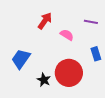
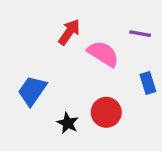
pink semicircle: (67, 35) -> (103, 54), size x1.5
red circle: (69, 73) -> (106, 112), size x0.7

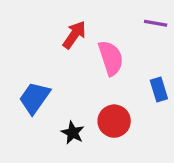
purple line: (140, 34) -> (156, 23), moved
pink semicircle: (103, 54) -> (111, 58), turned 40

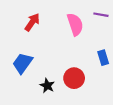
red arrow: (74, 35) -> (32, 22), moved
pink semicircle: (111, 58) -> (75, 24), moved

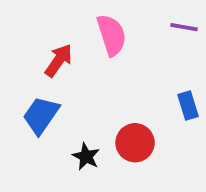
red arrow: (32, 22) -> (59, 60), moved
pink semicircle: (75, 24) -> (112, 35), moved

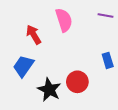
red arrow: (59, 60) -> (34, 35), turned -66
black star: (86, 156) -> (49, 90), size x1.5

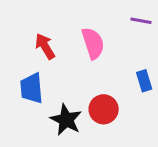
pink semicircle: (64, 20) -> (93, 43), moved
blue trapezoid: (23, 66) -> (32, 88), turned -40

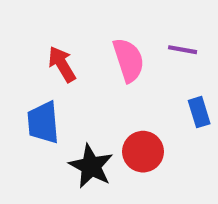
purple line: (141, 21) -> (183, 50), moved

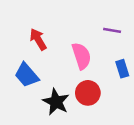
pink semicircle: (128, 60) -> (81, 56), moved
blue trapezoid: (43, 122) -> (27, 75), turned -36

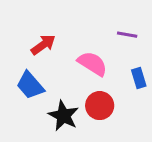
red arrow: (38, 39) -> (43, 45), turned 85
pink semicircle: (81, 56) -> (92, 64), turned -40

